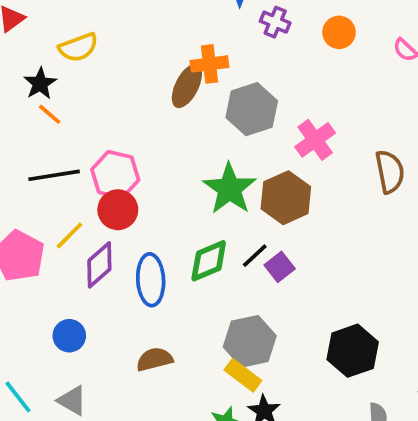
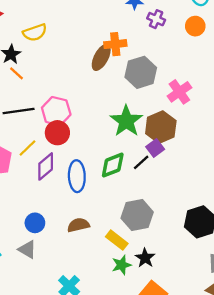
purple square: (280, 267) -> (155, 148), moved
blue circle: (69, 336) -> (35, 223), moved
yellow rectangle: (243, 375) -> (117, 240), moved

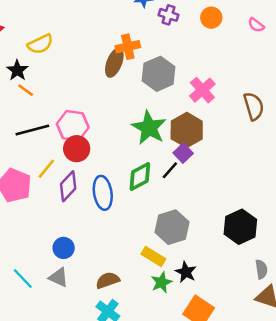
brown semicircle: (78, 225) -> (108, 280), moved

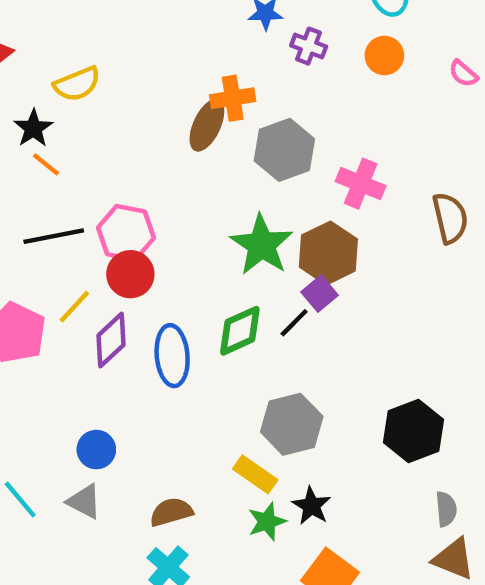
pink cross: (202, 90) -> (361, 184), turned -30

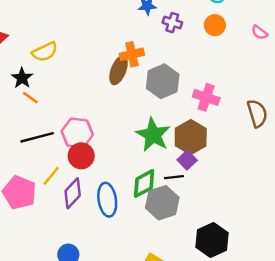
black line: (294, 323) -> (174, 177), turned 42
gray hexagon: (292, 424) -> (162, 203), moved
black hexagon: (414, 431) -> (212, 240), moved

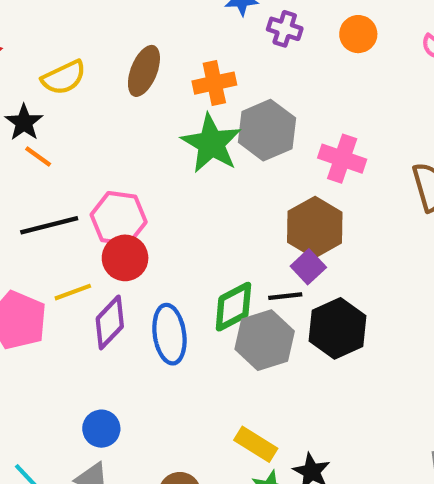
brown ellipse: (119, 70) -> (144, 71), moved
green star: (153, 135) -> (211, 143), moved
yellow line: (51, 176) -> (73, 292), turned 30
black hexagon: (212, 240) -> (337, 328), moved

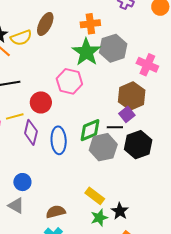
brown ellipse: (144, 71) -> (45, 24), moved
yellow semicircle: (64, 77) -> (21, 38), moved
pink hexagon: (119, 218) -> (69, 81), moved
purple diamond: (110, 322) -> (31, 132), turned -35

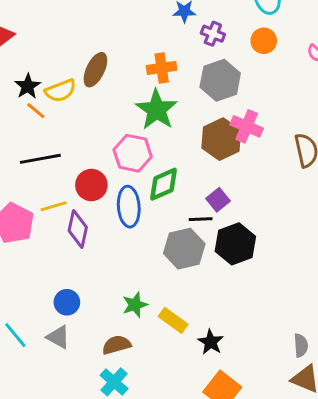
gray hexagon: (113, 48) -> (220, 80), moved
brown hexagon: (132, 96) -> (221, 139), moved
green diamond: (90, 130) -> (164, 184), moved
blue ellipse: (59, 140) -> (129, 207), moved
green star: (99, 218) -> (135, 305), moved

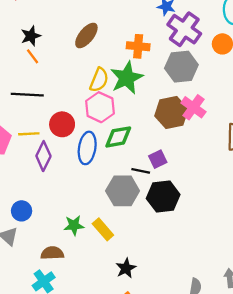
purple cross: (213, 34) -> (184, 29), size x1.8
yellow semicircle: (61, 91) -> (99, 80), moved, turned -60
yellow rectangle: (173, 320) -> (103, 229), moved

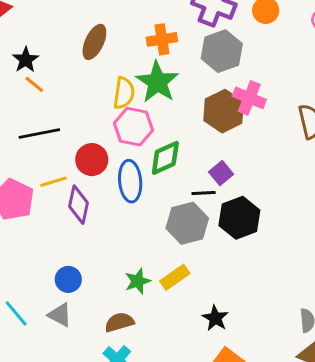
yellow rectangle: (103, 229) -> (175, 277), turned -70

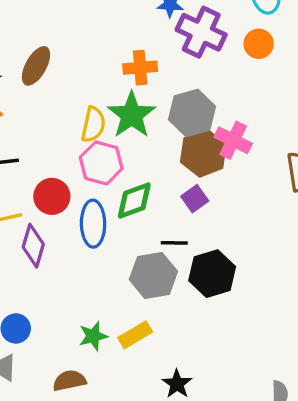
brown ellipse: (94, 42) -> (36, 66), moved
gray hexagon: (222, 51) -> (192, 113), moved
purple square: (221, 173) -> (195, 199), moved

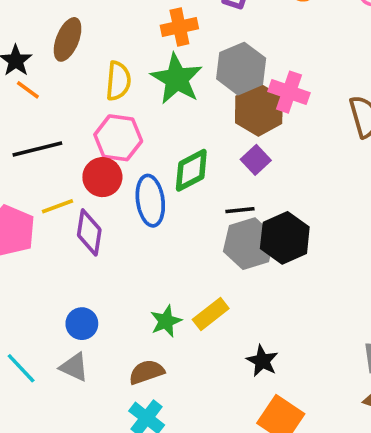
yellow semicircle: (93, 125) -> (118, 81), moved
pink hexagon: (101, 163) -> (118, 138), moved
gray hexagon: (153, 275) -> (249, 244), moved

